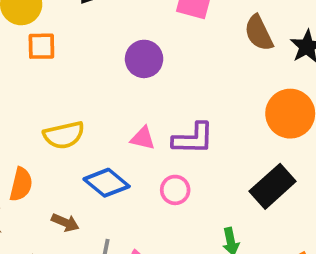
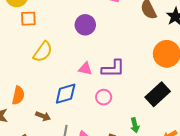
yellow semicircle: (64, 135) -> (43, 52), moved, turned -40
blue diamond: (107, 183) -> (66, 94), turned -55

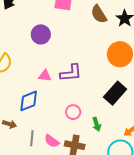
pink circle: (104, 97) -> (73, 112), moved

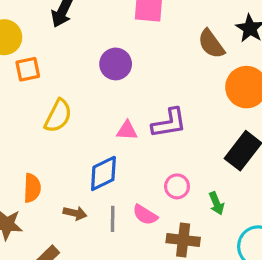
brown semicircle: (99, 14) -> (211, 44), moved
gray line: (32, 138) -> (113, 219), moved
pink semicircle: (52, 141) -> (145, 215), moved

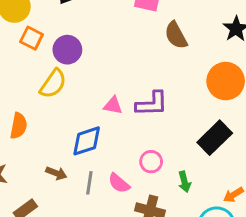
brown semicircle: (211, 44) -> (176, 35), moved
purple circle: (116, 64) -> (67, 50), moved
orange square: (28, 69) -> (32, 38), turned 30
orange semicircle: (32, 188) -> (19, 126), moved

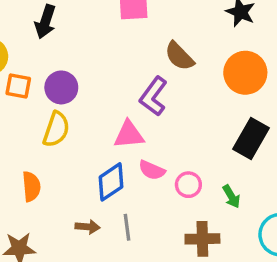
brown semicircle: (176, 35) -> (179, 56), moved
purple L-shape: (152, 104) -> (153, 96), moved, turned 144
pink triangle: (113, 105) -> (129, 135), size x1.4
pink semicircle: (119, 183) -> (152, 170), moved

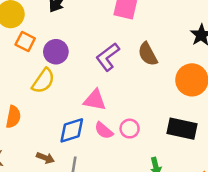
purple L-shape: (153, 96) -> (108, 57), moved
black rectangle: (251, 139) -> (182, 129), turned 56
pink circle: (188, 185) -> (130, 129), moved

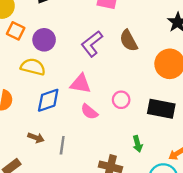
yellow semicircle: (43, 81) -> (33, 67), turned -110
pink circle: (130, 129) -> (121, 100), moved
blue diamond: (72, 130) -> (48, 100), moved

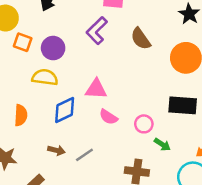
purple L-shape: (92, 44) -> (97, 31), moved
pink circle: (121, 100) -> (144, 124), moved
green arrow: (138, 144) -> (162, 144), turned -35
gray line: (62, 145) -> (84, 155), turned 54

